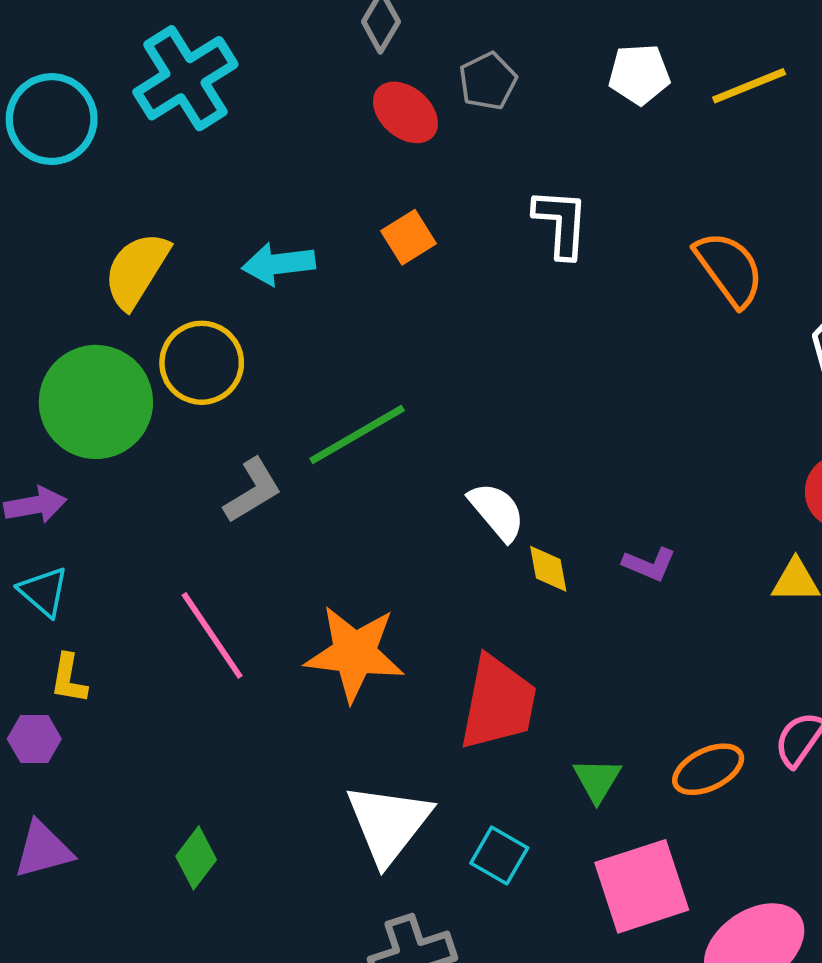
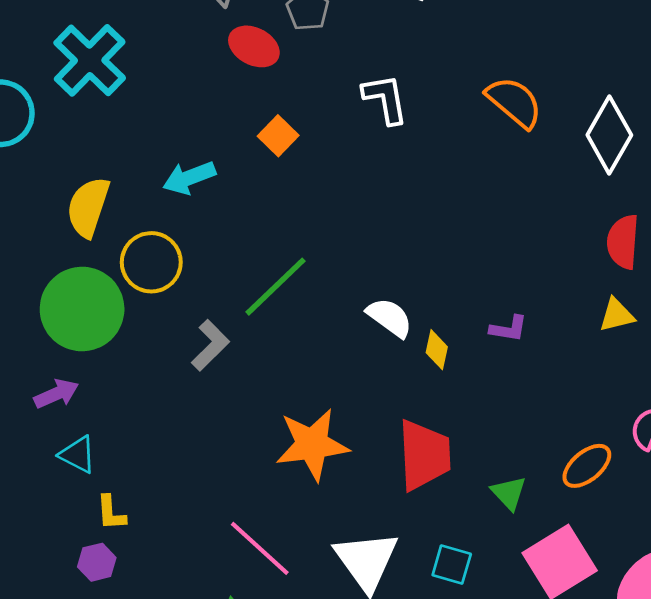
yellow diamond: (548, 569) -> (437, 350), turned 36
pink line: (212, 635) -> (260, 548), moved

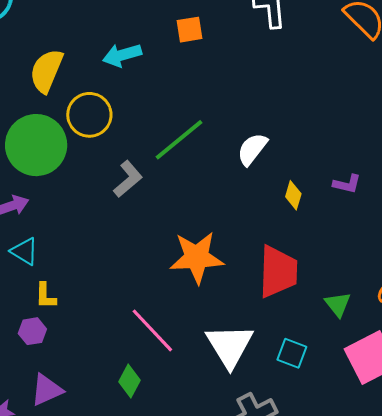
orange square: (278, 136) -> (190, 30), turned 32
white semicircle: (390, 317) -> (252, 149), moved, turned -93

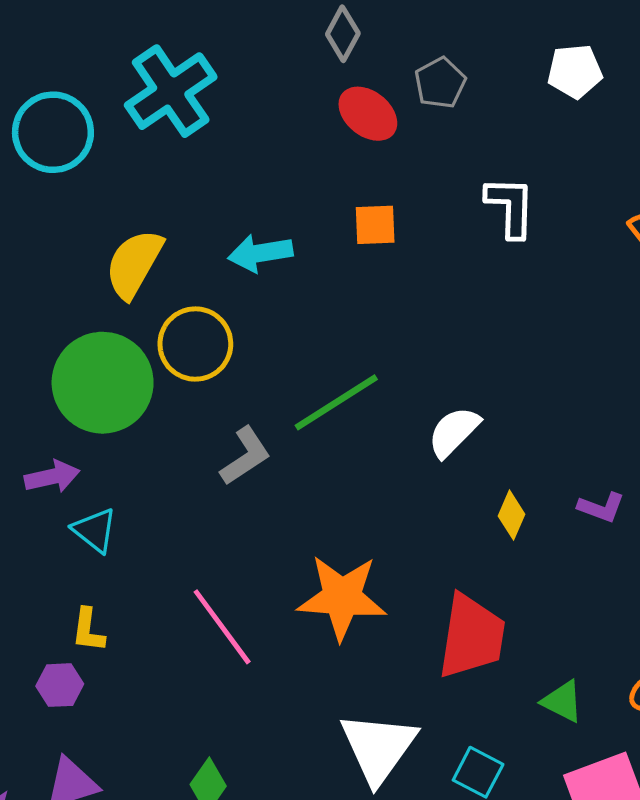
cyan triangle: (24, 251) -> (95, 530), moved
green triangle: (338, 304) -> (562, 701), turned -32
pink line: (152, 330) -> (222, 627), moved

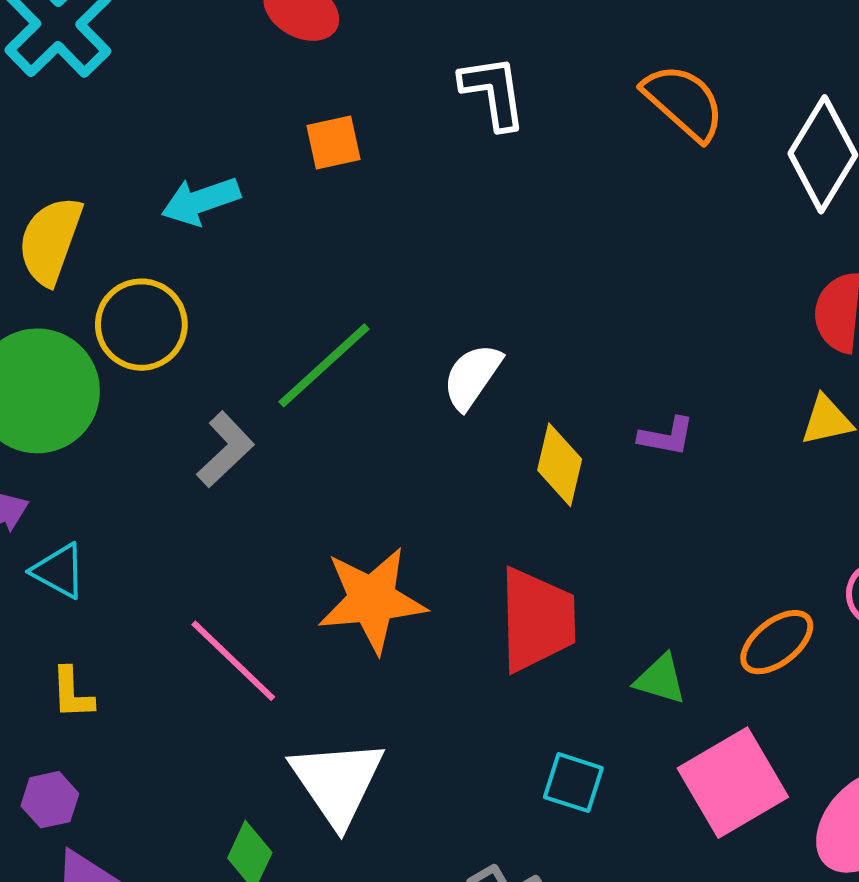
yellow diamond: (511, 515) -> (560, 465), size x1.4
purple hexagon: (60, 685) -> (50, 800), moved
white triangle: (378, 748) -> (337, 782), moved

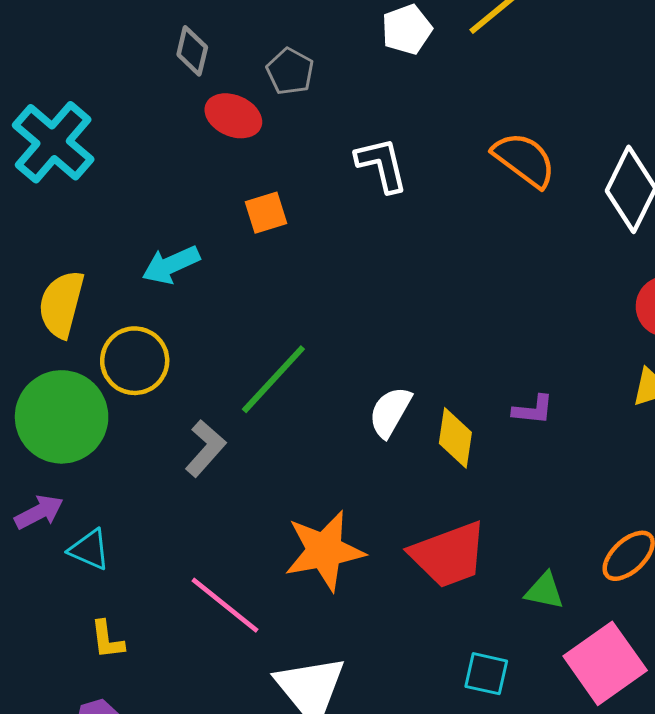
white semicircle: (472, 376) -> (390, 412), moved
red trapezoid: (537, 620) -> (449, 555), turned 76

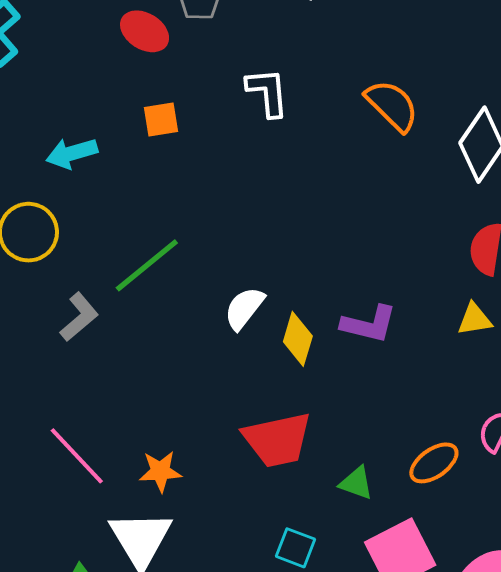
purple L-shape: (533, 410) -> (369, 324), size x1.5
orange star: (324, 551) -> (160, 471), moved, size x0.6

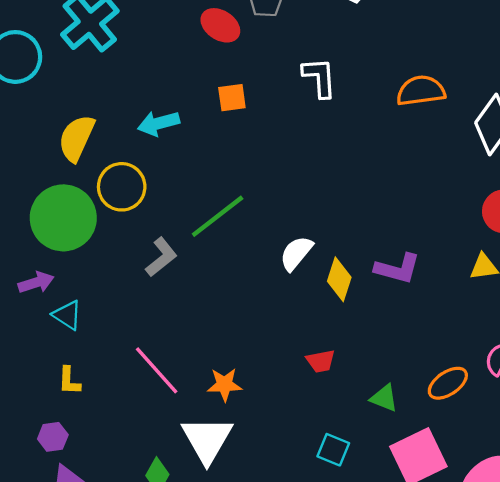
orange semicircle: (392, 105) -> (421, 91), turned -54
red trapezoid: (277, 440) -> (321, 361), size x0.5

